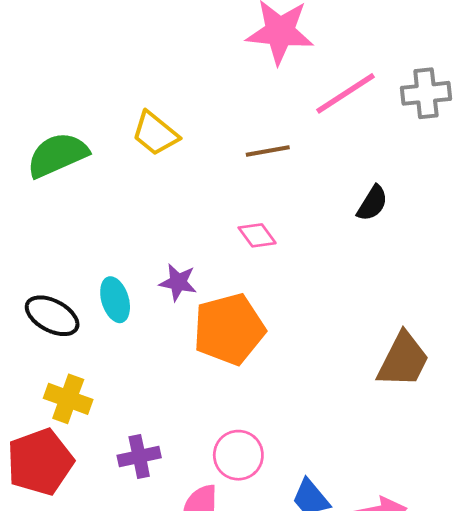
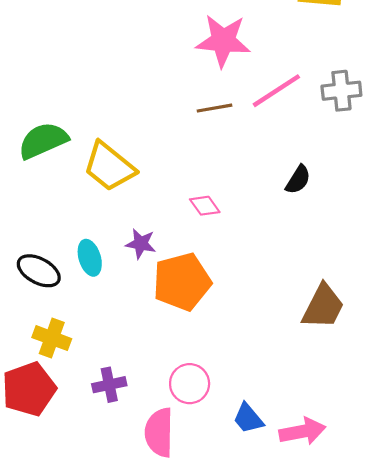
yellow trapezoid: (155, 134) -> (109, 167), moved, size x1.4
brown line: (268, 151) -> (215, 108), moved

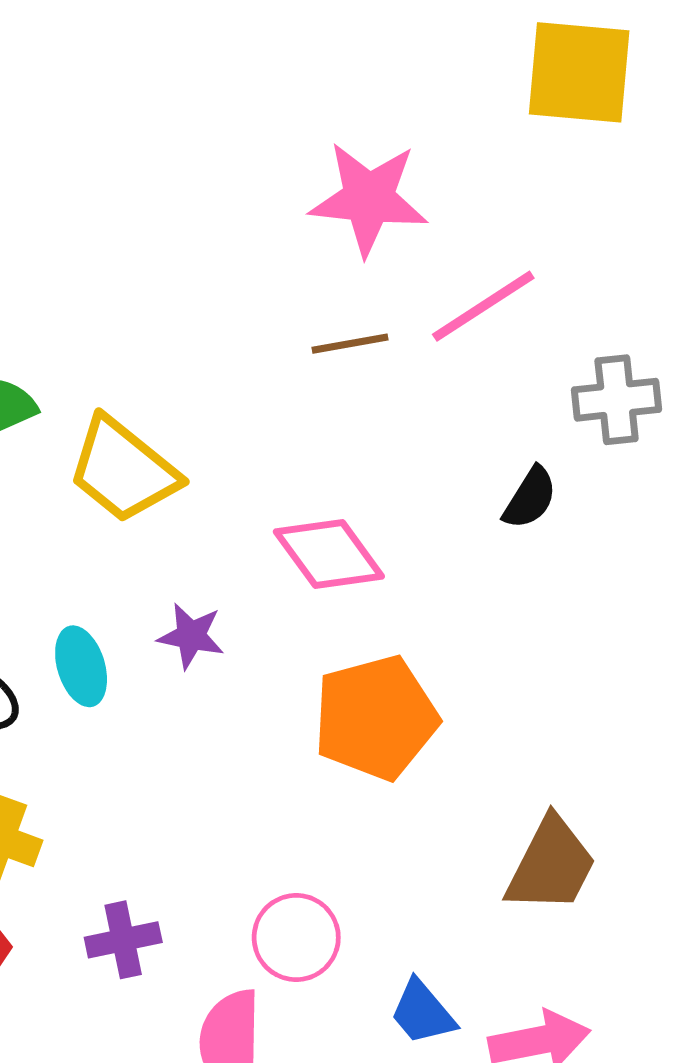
gray cross: (341, 91) -> (617, 400), moved
pink diamond: (205, 206) -> (329, 554), size x1.6
orange pentagon: (182, 282) -> (376, 718), moved
brown trapezoid: (323, 307) -> (551, 865), moved

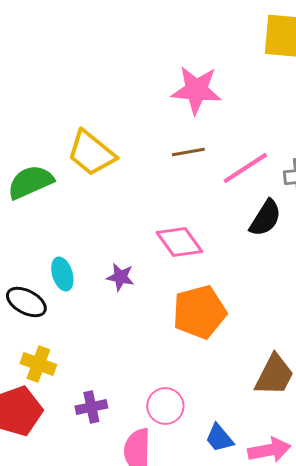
pink line: (483, 306) -> (245, 168), moved
yellow trapezoid: (123, 470) -> (91, 153), moved
black semicircle: (530, 498) -> (265, 218), size x1.4
cyan ellipse: (81, 666) -> (62, 274), moved

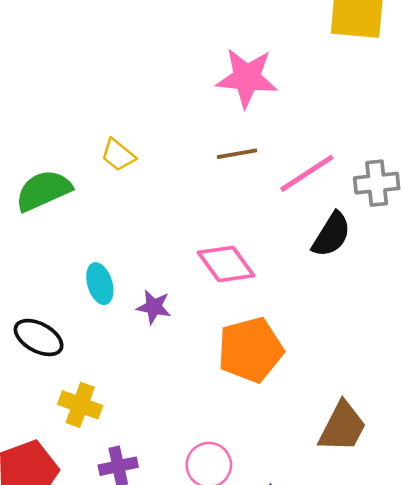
yellow trapezoid: (91, 153) -> (118, 155), size x0.6
cyan ellipse: (62, 274) -> (100, 284), moved
yellow cross: (38, 364) -> (80, 405), moved

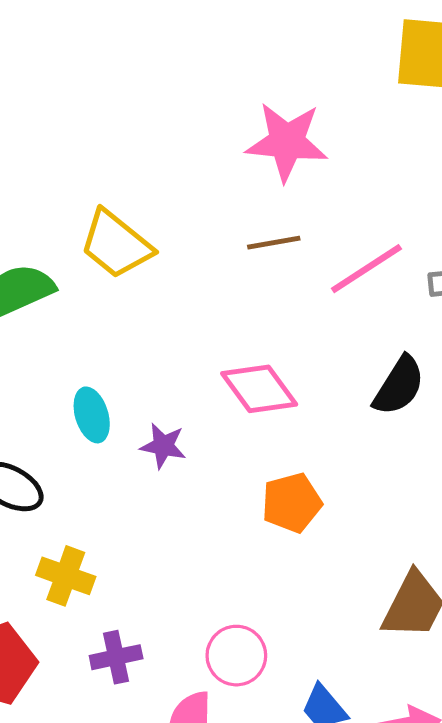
yellow trapezoid: (118, 155) -> (116, 244), size x1.6
black semicircle: (331, 235) -> (399, 386), moved
orange pentagon: (250, 350) -> (292, 503), size x0.7

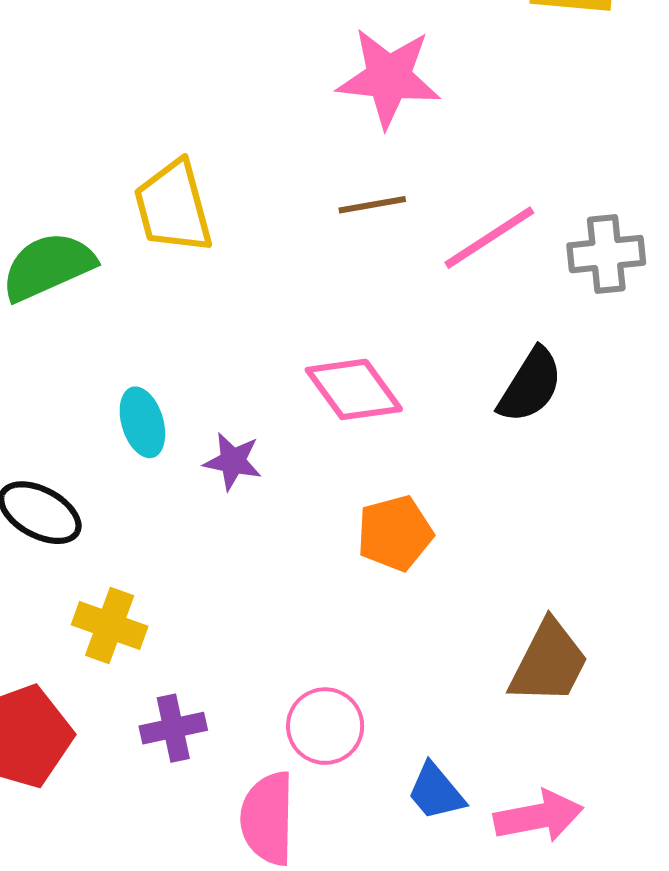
yellow trapezoid: (116, 244) -> (173, 207), turned 36

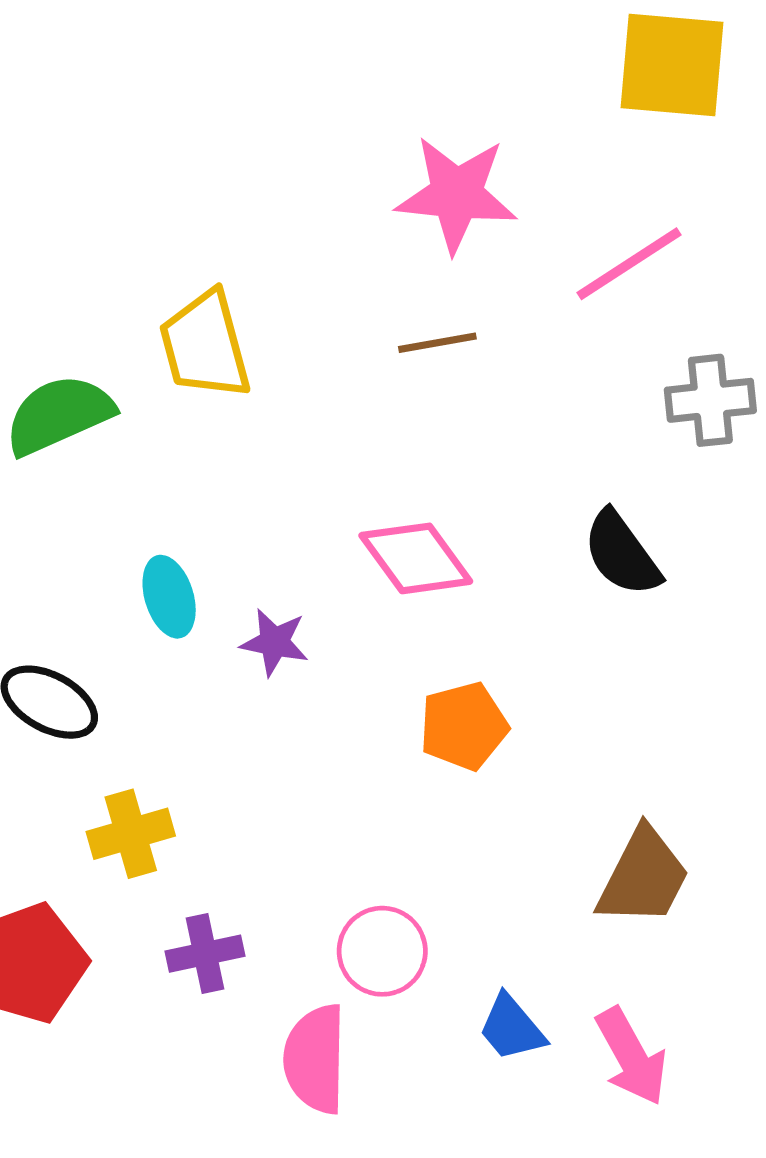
pink line: (489, 238) -> (629, 264), moved
black semicircle: (530, 385) -> (622, 554), turned 112
yellow cross: (110, 625) -> (131, 834), turned -36
pink arrow: (539, 816) -> (631, 1057), turned 72

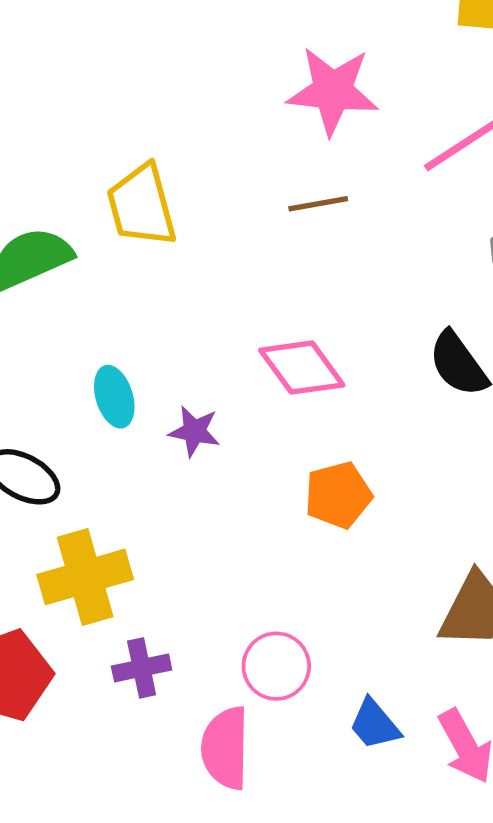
yellow cross: (131, 834) -> (85, 577), size x1.4

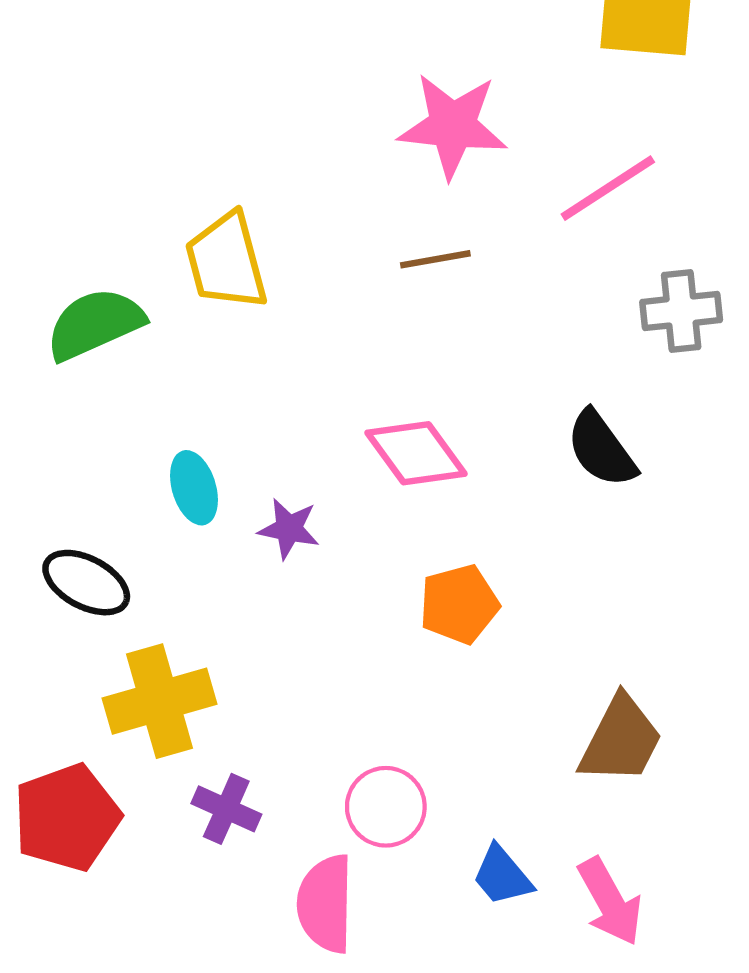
purple cross: (142, 668) -> (226, 809), turned 36

